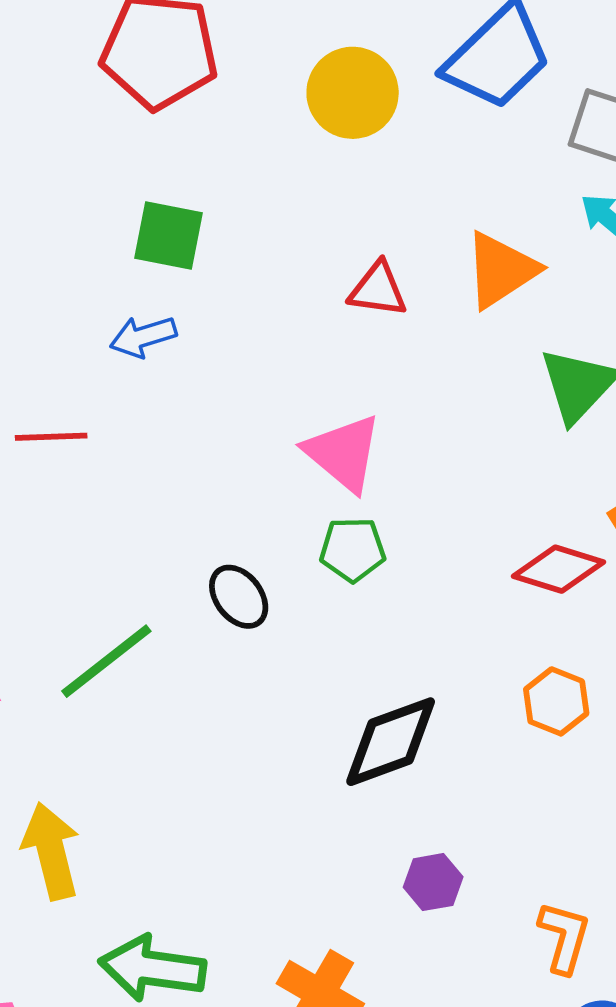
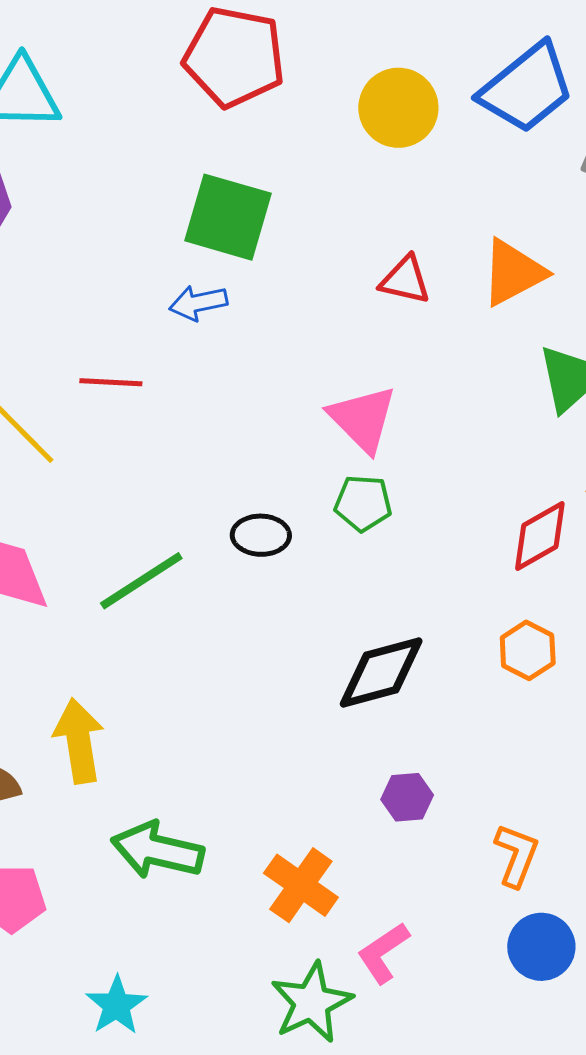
green square: (168, 235) -> (228, 217), size x1.4
red diamond: (558, 569) -> (540, 536), turned -52
black ellipse: (239, 597) -> (261, 535), turned -56

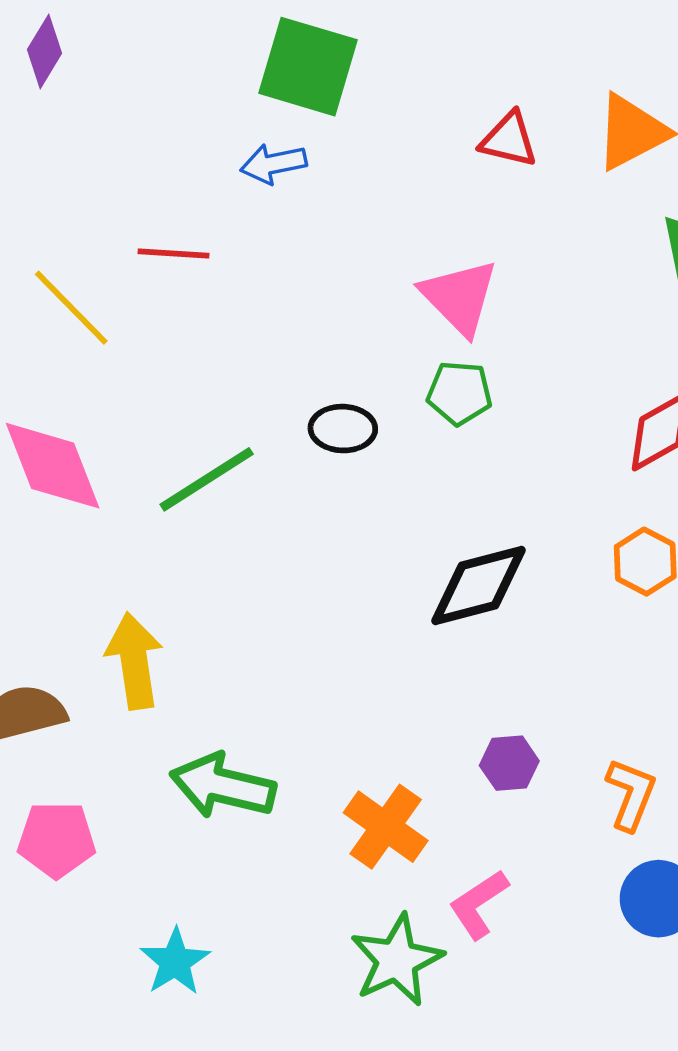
purple hexagon: (407, 797) -> (509, 763), moved

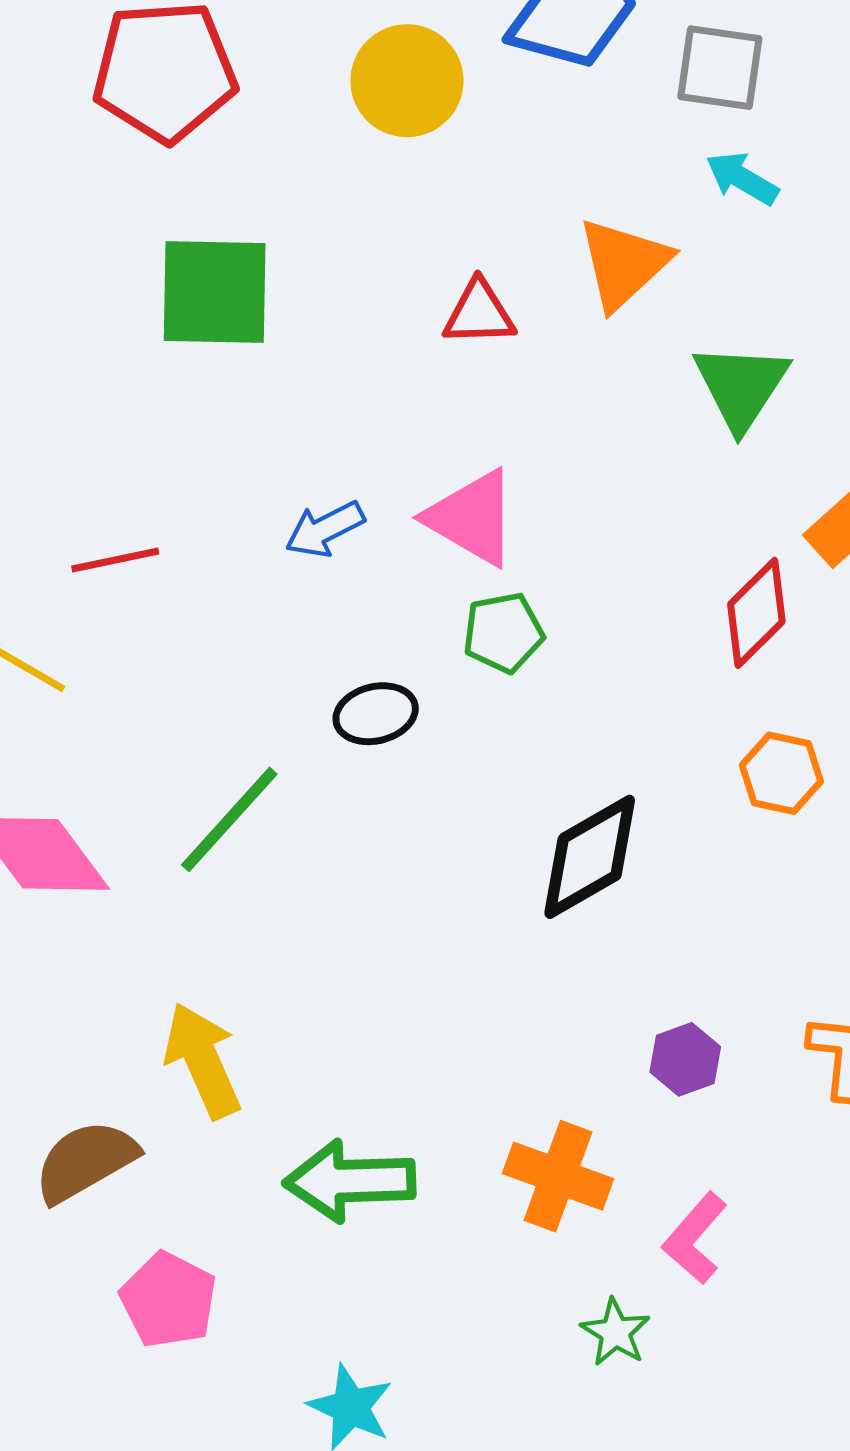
blue arrow: (274, 164) -> (325, 529), moved
pink pentagon: (57, 840) -> (168, 1300), turned -30
green star: (397, 960) -> (615, 1332), size x0.6

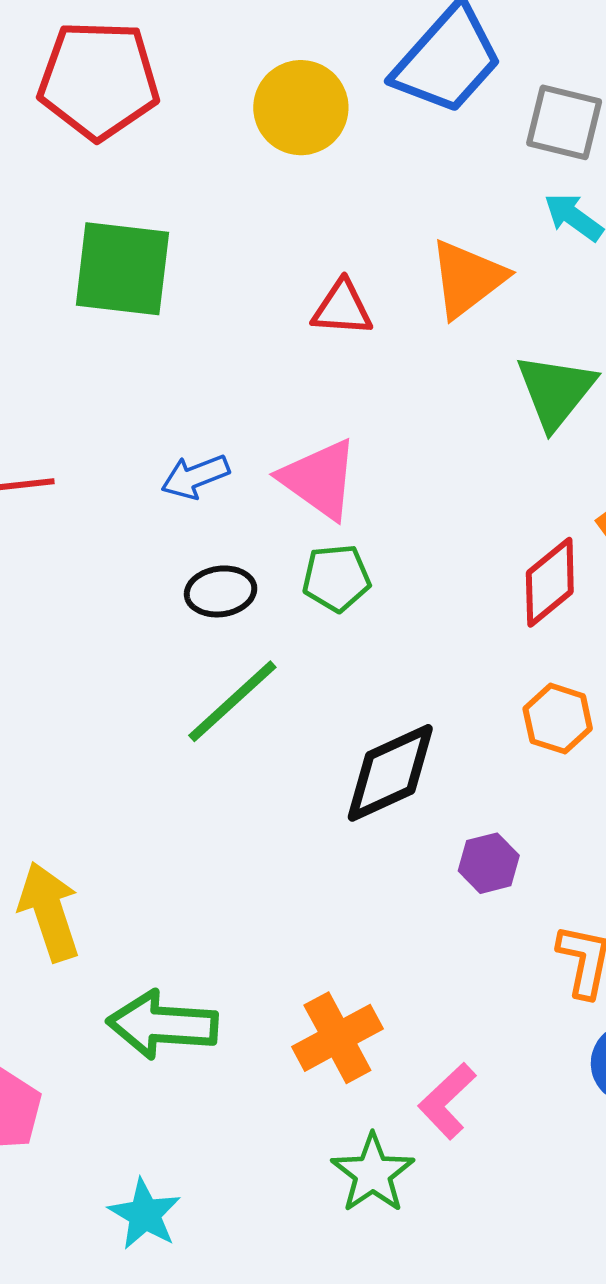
black ellipse: (376, 714) -> (221, 591), moved
green line: (229, 819) -> (232, 701), moved
purple hexagon: (685, 1059) -> (489, 863), moved
orange cross: (558, 1176) -> (337, 1038), turned 36
green star: (615, 1332) -> (373, 1173), size x1.4

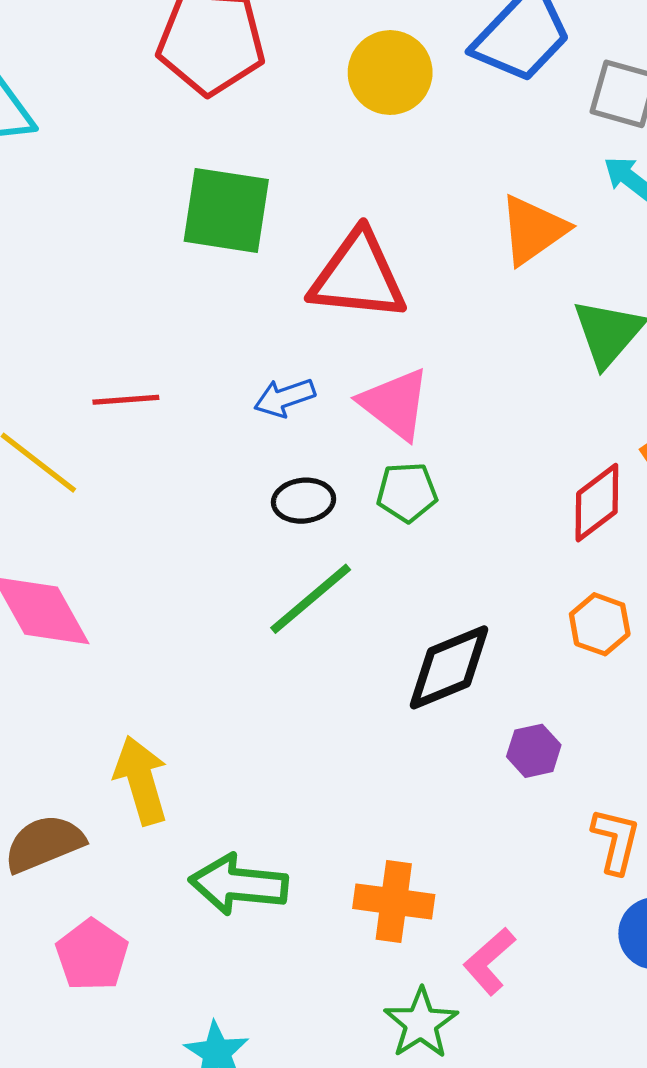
red triangle: (342, 308) -> (358, 276), moved, size x1.8
orange cross: (337, 1038) -> (394, 901), turned 34

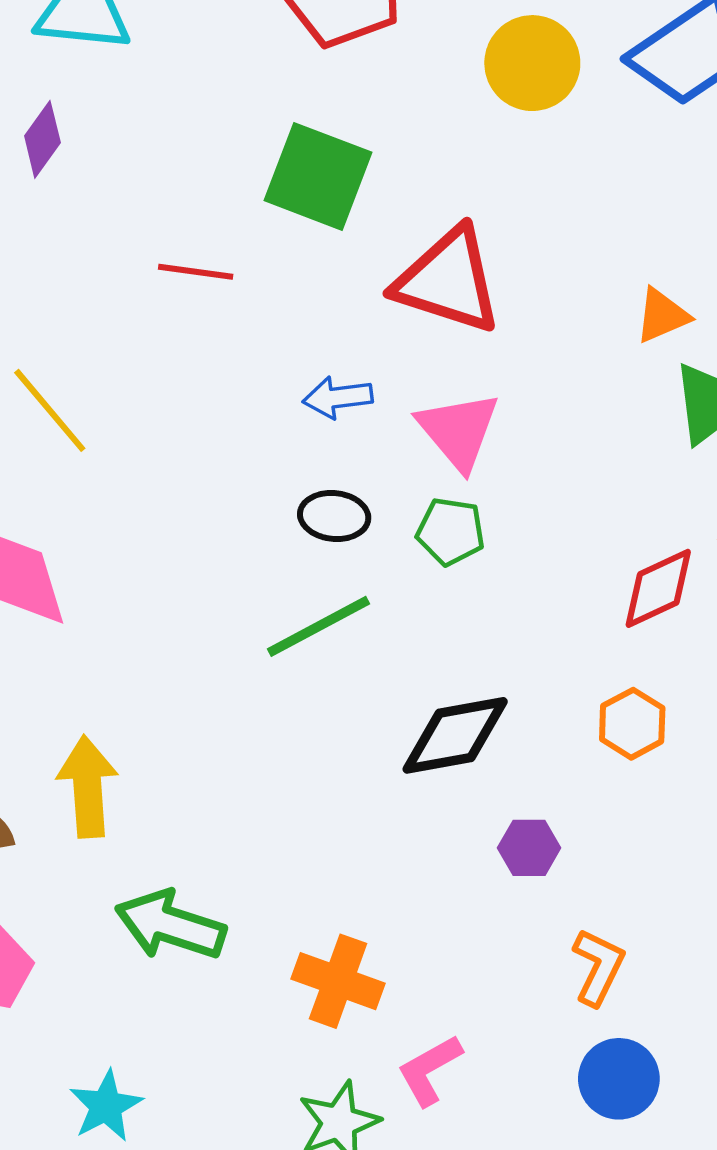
orange triangle: (533, 230) -> (662, 316), moved, size x0.7
red line: (126, 400) -> (196, 272), moved

